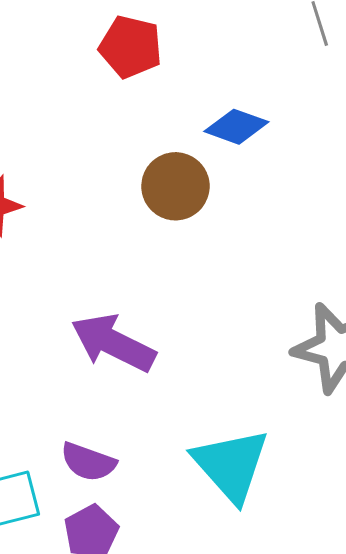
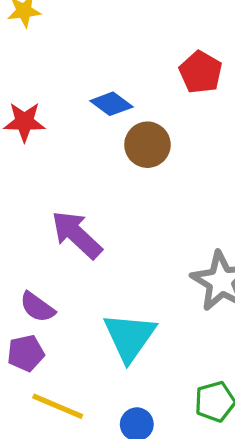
red pentagon: (131, 47) -> (201, 72), moved
blue diamond: (236, 127) -> (111, 104), moved

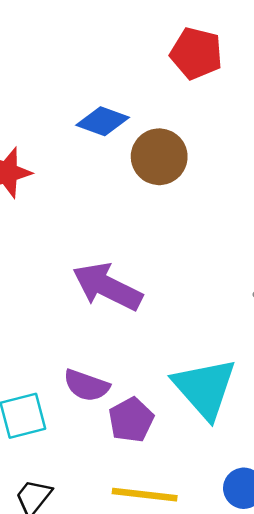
purple pentagon: (26, 353) -> (131, 420), moved

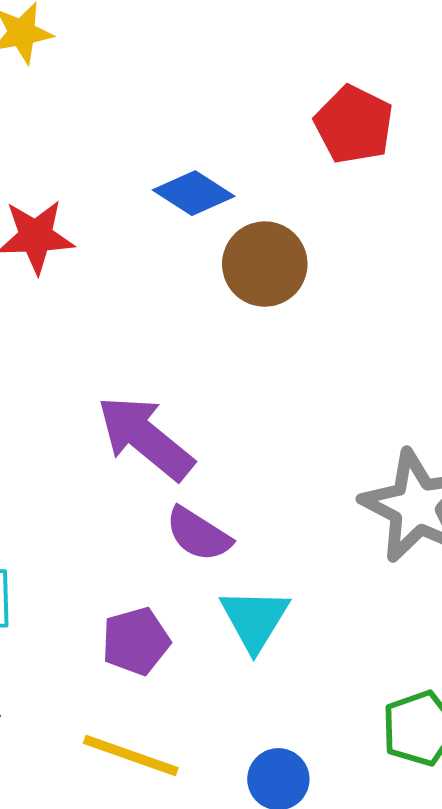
purple semicircle: (86, 385) -> (198, 534), moved
cyan triangle: (205, 388) -> (255, 619), size x0.7

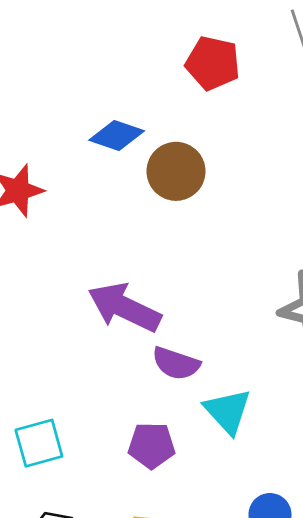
purple pentagon: (136, 641) -> (152, 445), turned 30

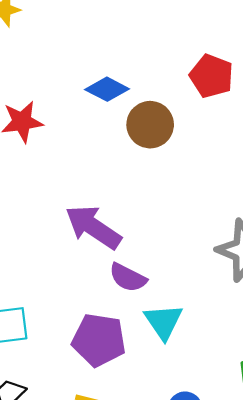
red pentagon: (213, 63) -> (211, 76), moved
purple pentagon: (152, 445) -> (99, 340), size x1.4

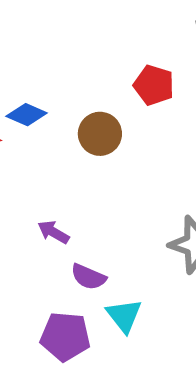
blue diamond: (107, 89) -> (27, 115), moved
purple arrow: (93, 227) -> (53, 232), size x0.6

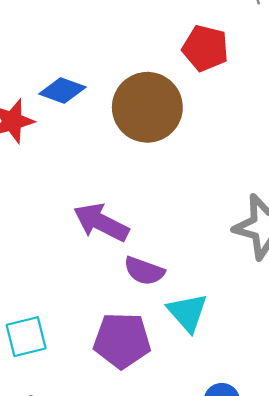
brown circle: (100, 134) -> (147, 107), size x1.4
purple arrow: (53, 232) -> (101, 222), size x1.5

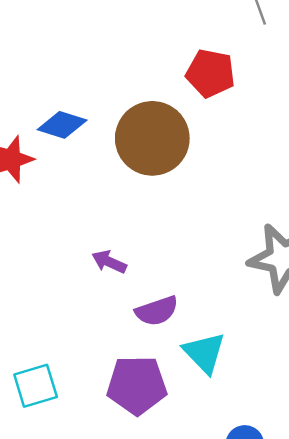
purple arrow: (101, 222) -> (109, 262), size x0.6
purple semicircle: (144, 271) -> (157, 311), turned -36

